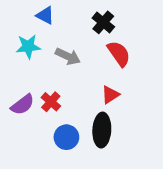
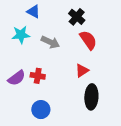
red cross: (51, 102) -> (38, 76), turned -32
black ellipse: (102, 130) -> (91, 97), moved
blue circle: (66, 137) -> (41, 110), moved

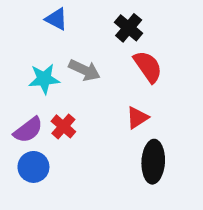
cyan star: (21, 35) -> (44, 79), moved
red cross: (38, 76) -> (63, 126), turned 32
blue circle: (41, 110) -> (33, 167), moved

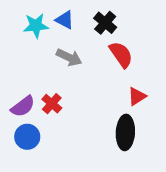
blue triangle: (56, 19) -> (65, 20), moved
cyan star: (44, 79) -> (36, 26), moved
red triangle: (137, 118) -> (137, 96), moved

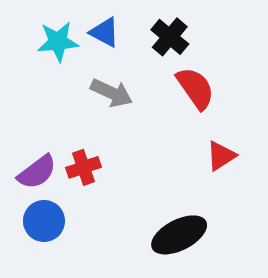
red cross: (52, 104) -> (84, 167), turned 30
black ellipse: (125, 132) -> (179, 235), moved, turned 60

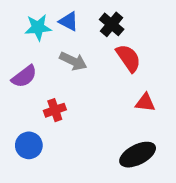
red triangle: (221, 156) -> (145, 102), turned 40
purple semicircle: (37, 172) -> (24, 76), moved
black ellipse: (179, 235) -> (138, 155), moved

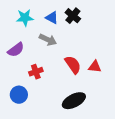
blue triangle: (69, 21) -> (52, 18), moved
red semicircle: (128, 58) -> (73, 65), moved
black ellipse: (138, 155) -> (74, 101), moved

